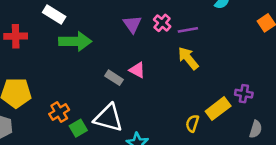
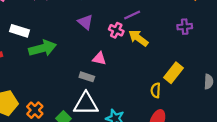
pink cross: (162, 23) -> (116, 30), moved
gray rectangle: (114, 78) -> (87, 77), moved
purple cross: (244, 94) -> (185, 27), moved
orange cross: (59, 112) -> (35, 110), moved

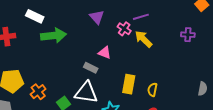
yellow rectangle: (174, 73) -> (129, 84), moved, turned -36

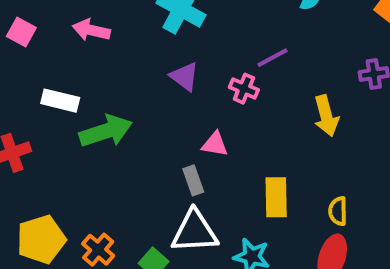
yellow arrow: (144, 39) -> (326, 116), moved, turned -138
gray rectangle: (91, 68) -> (193, 180), turned 56
yellow semicircle: (152, 90) -> (338, 211), moved

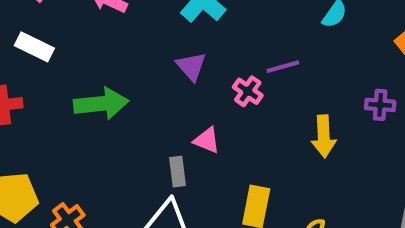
white rectangle: (60, 101) -> (34, 47), moved

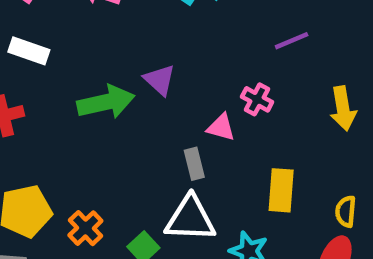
purple triangle: (191, 66) -> (160, 80), moved
pink cross: (248, 91) -> (257, 99), moved

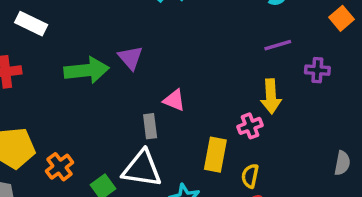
purple line: (292, 41) -> (278, 45), moved
pink cross: (257, 99) -> (250, 126), moved, turned 35
yellow semicircle: (346, 211) -> (250, 176), moved

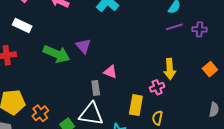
orange square: (342, 18) -> (210, 69), moved
purple line: (278, 45) -> (174, 27), moved
green arrow: (87, 70) -> (56, 54), turned 30
purple cross: (317, 70) -> (199, 29), moved

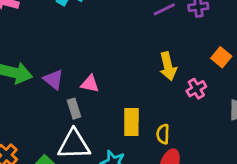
purple triangle: (83, 46) -> (53, 79), moved
pink cross: (157, 87) -> (196, 89), moved

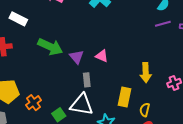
yellow arrow: (168, 66) -> (146, 73), moved
pink triangle: (90, 84) -> (102, 56), moved

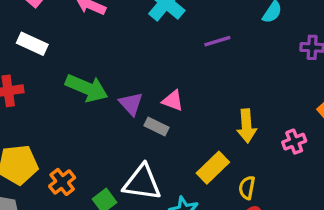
purple line: (163, 24) -> (217, 41), moved
gray rectangle: (87, 80) -> (157, 127), moved, turned -56
yellow rectangle: (125, 97) -> (213, 168), turned 36

